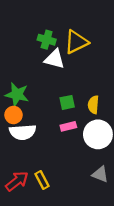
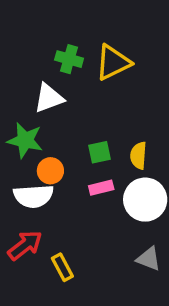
white triangle: (55, 59) -> (49, 98), moved, turned -35
orange circle: (13, 115) -> (50, 171), moved
red arrow: (17, 181) -> (25, 245), moved

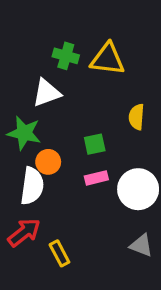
yellow triangle: (113, 62) -> (108, 59), turned 33
yellow semicircle: (138, 156) -> (136, 117), moved
white semicircle: (34, 196) -> (32, 186), turned -78

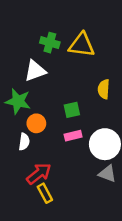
white semicircle: (32, 186) -> (24, 142), size x0.6
red arrow: (24, 233) -> (39, 174), moved
gray triangle: (141, 245) -> (107, 174), moved

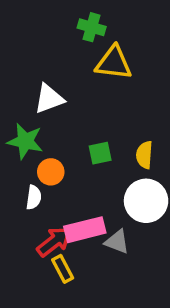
green cross: (50, 43) -> (92, 27), moved
yellow semicircle: (104, 89) -> (144, 155), moved
pink rectangle: (73, 136) -> (85, 230), moved, size x1.6
gray triangle: (107, 174) -> (117, 242), moved

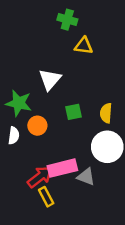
yellow triangle: (114, 63) -> (84, 46), size x0.7
white triangle: (49, 99) -> (50, 79), moved, turned -30
white semicircle: (34, 197) -> (14, 136), moved

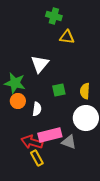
orange circle: (37, 126) -> (18, 101), moved
white semicircle: (14, 136) -> (37, 109), moved
red arrow: (40, 177) -> (32, 142), turned -125

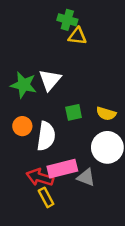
yellow triangle: (67, 37) -> (77, 36), moved
green star: (15, 83) -> (24, 85), moved
yellow semicircle: (85, 91) -> (106, 114), turned -77
white semicircle: (37, 109) -> (46, 136), size x1.6

